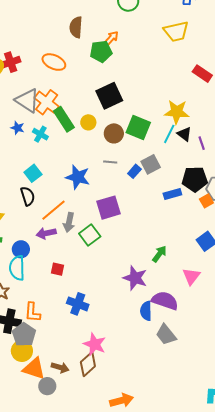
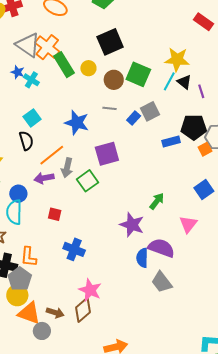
cyan cross: (40, 134) -> (31, 80), moved

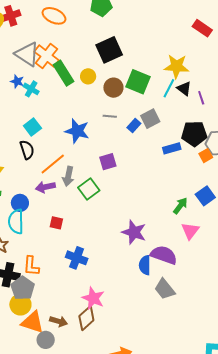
purple square: (107, 154) -> (108, 162), size x0.7
green arrow: (157, 201) -> (180, 206), moved

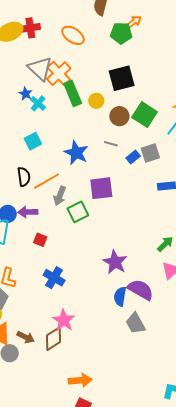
black semicircle: (27, 150) -> (24, 177), moved
purple square: (108, 162) -> (101, 188), size x1.4
purple arrow: (45, 187) -> (28, 212), moved

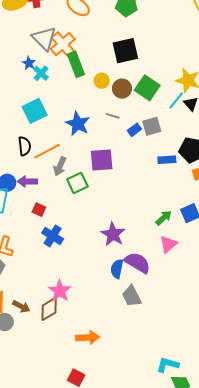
yellow circle: (96, 101) -> (102, 81), moved
cyan square: (33, 141) -> (35, 111), size x1.4
blue cross: (54, 278) -> (53, 236), moved
orange arrow: (80, 380) -> (88, 337), moved

